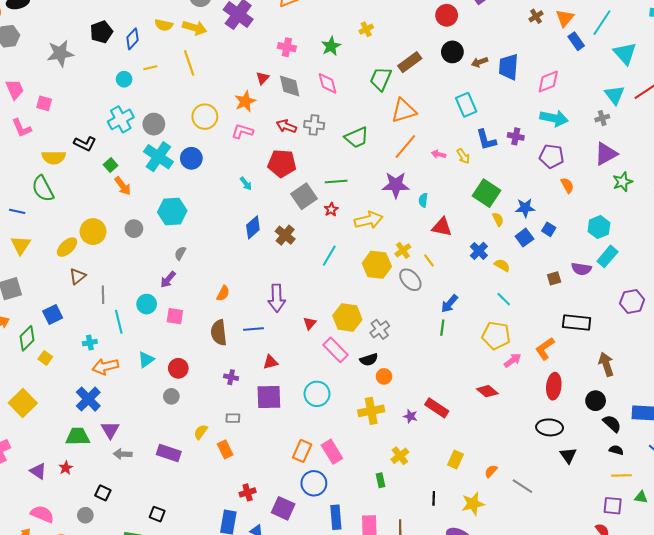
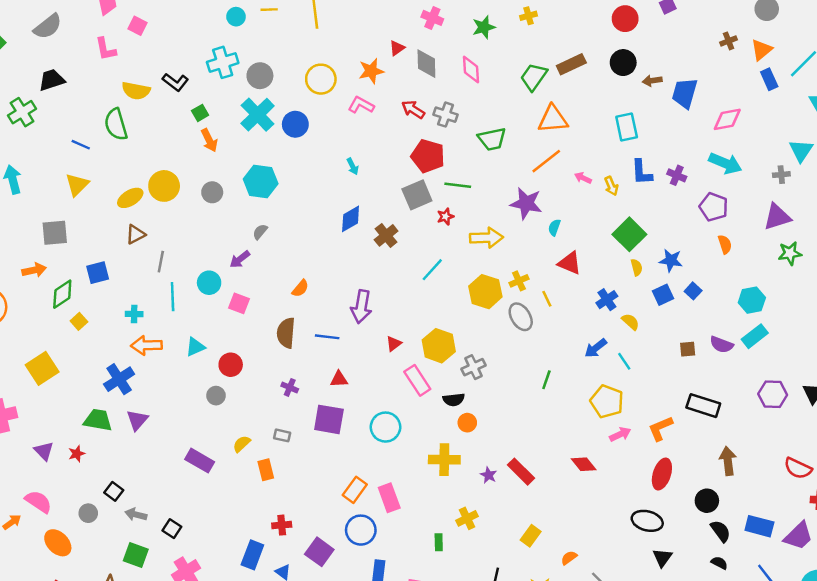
red pentagon: (282, 163) -> (428, 156), moved
blue arrow: (449, 304) -> (596, 348), moved
gray arrow: (123, 454) -> (136, 514), moved

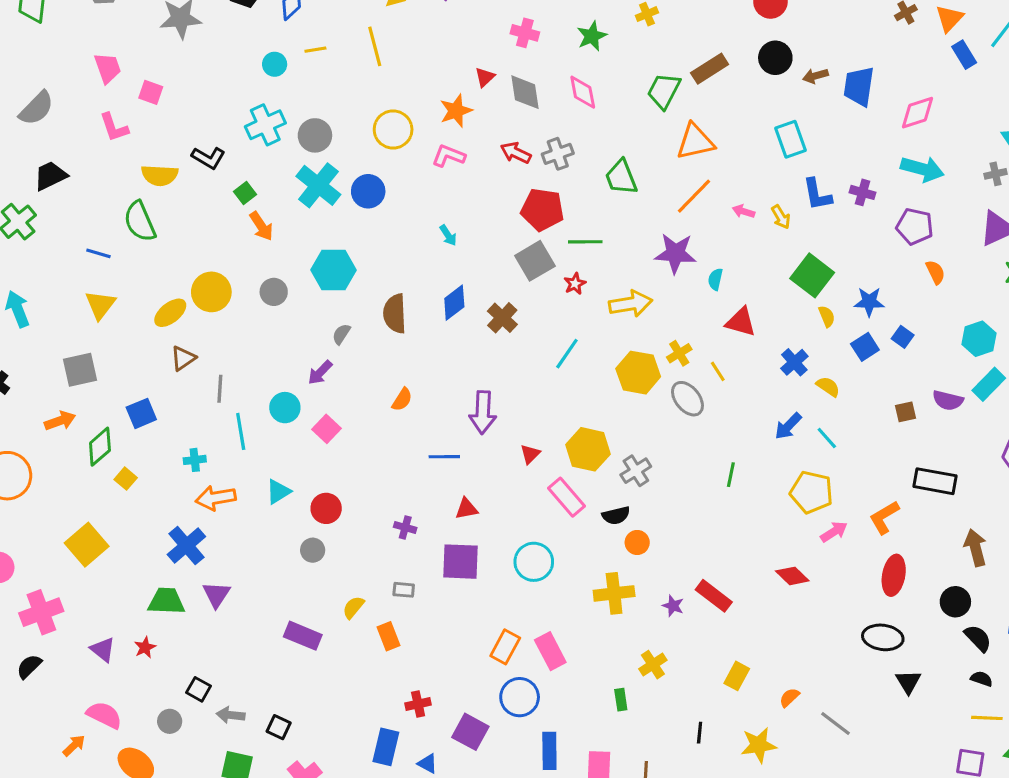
gray cross: (445, 115) -> (558, 154), turned -30
green trapezoid: (492, 139) -> (621, 177), turned 88
pink square: (239, 303) -> (326, 429), turned 30
brown semicircle: (286, 333) -> (395, 314), moved

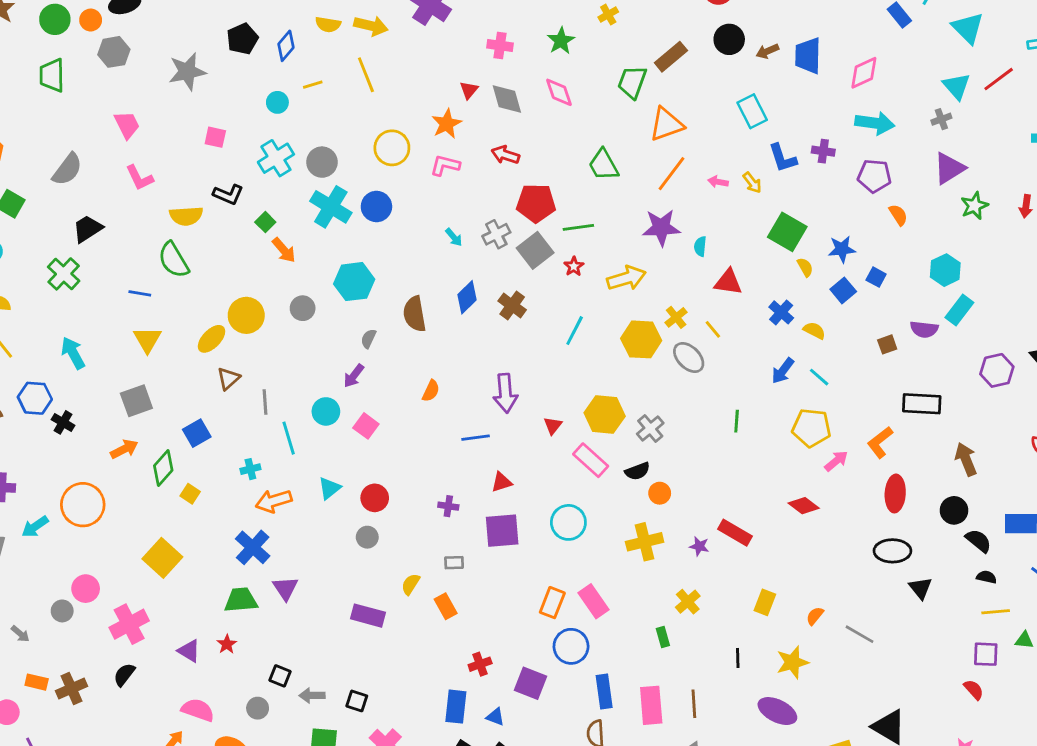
pink square: (151, 92) -> (215, 137), moved
gray cross: (558, 154) -> (496, 234), moved

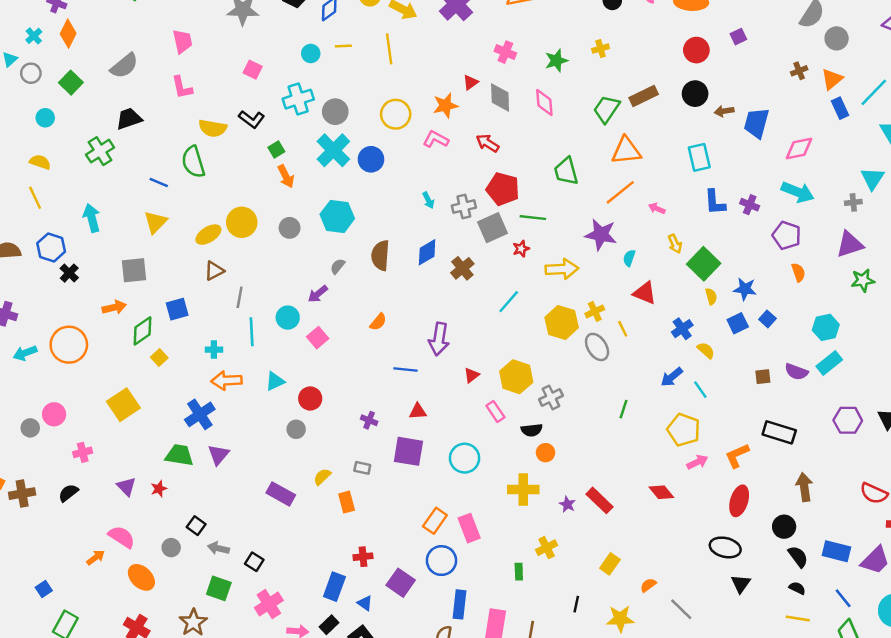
yellow arrow: (752, 183) -> (675, 244), moved
pink rectangle: (591, 460) -> (495, 411), size x0.7
pink cross: (129, 624) -> (83, 452), size x0.6

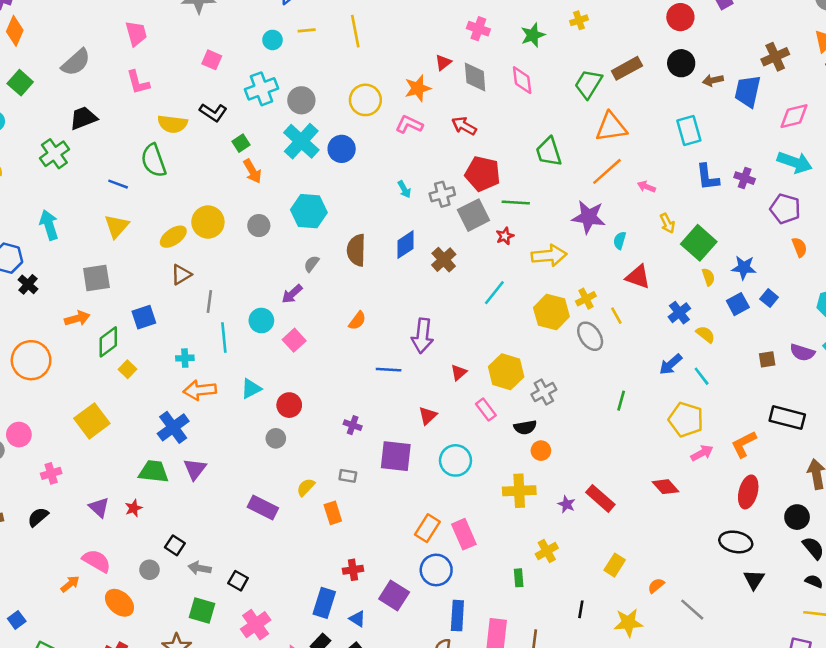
brown cross: (799, 71) -> (775, 57), moved, size x1.5
red triangle: (418, 411) -> (428, 416), moved, turned -36

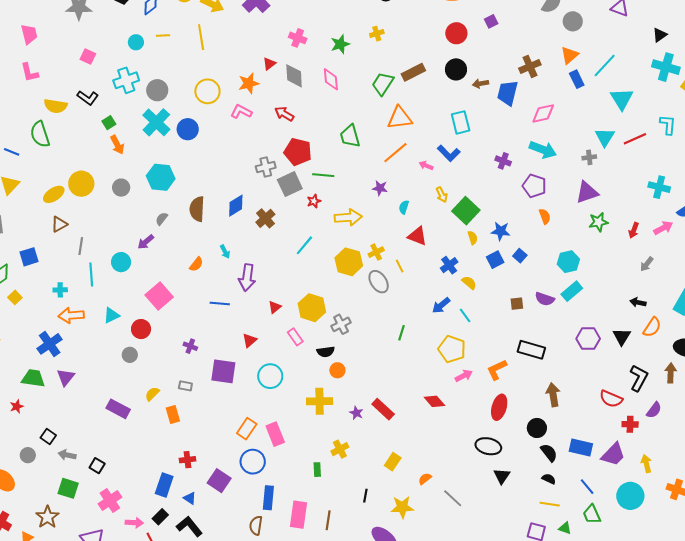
blue L-shape: (708, 177) -> (449, 153), moved, turned -40
cyan arrow: (404, 189) -> (225, 252), moved
purple star: (589, 217) -> (380, 188), size x0.6
pink square: (294, 340) -> (159, 296), moved, size x1.5

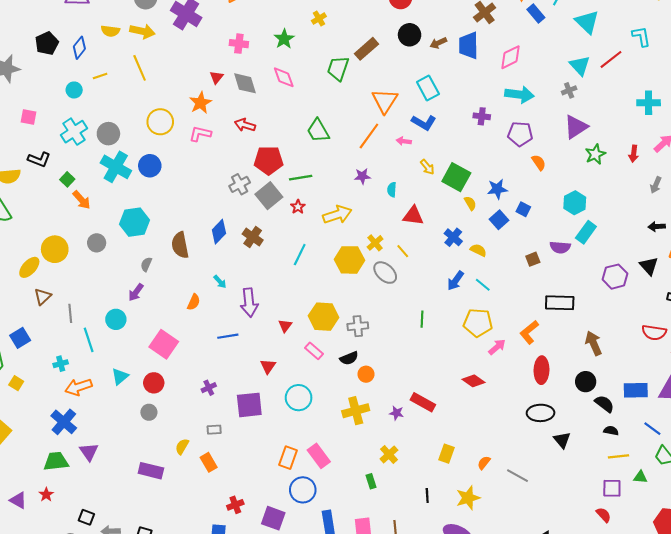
orange triangle: (400, 118) -> (385, 101), moved, turned -36
gray cross: (341, 324) -> (358, 326), turned 36
purple cross: (190, 346) -> (209, 388), turned -32

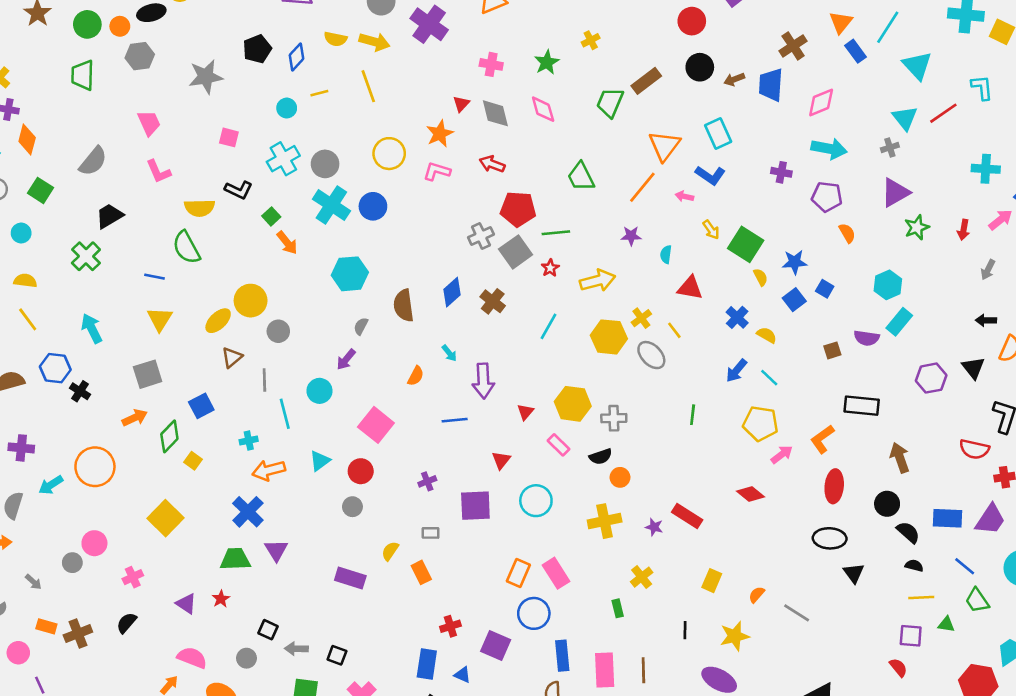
gray circle: (97, 243) -> (278, 331), moved

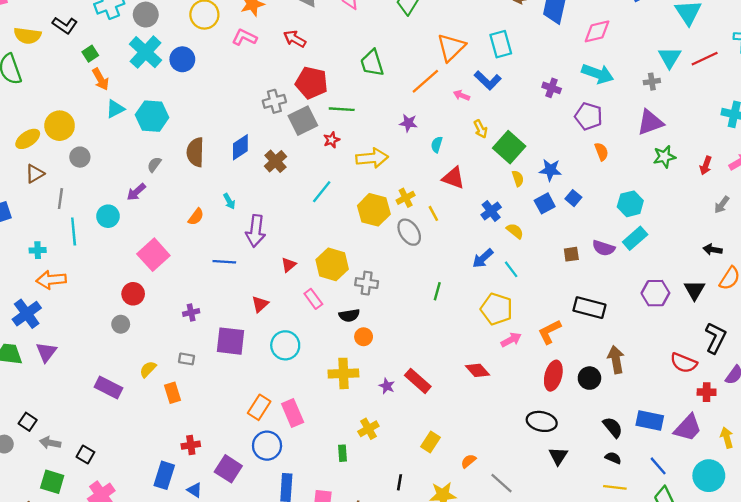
cyan triangle: (320, 461) -> (115, 109), moved
black circle: (887, 504) -> (589, 378), moved

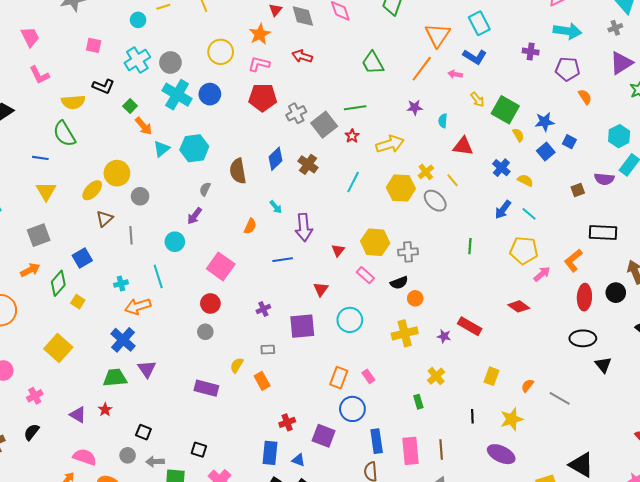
red pentagon: (311, 83) -> (263, 98), moved
cyan line: (74, 232) -> (158, 276), moved
pink rectangle: (293, 413) -> (368, 376), size x0.6
gray arrow: (50, 443) -> (155, 462), moved

